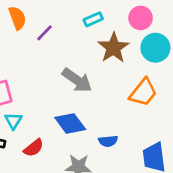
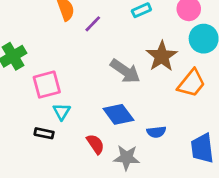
brown star: (113, 48) -> (162, 56), moved
red semicircle: (34, 148) -> (95, 144), moved, turned -85

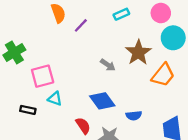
gray arrow: (125, 71) -> (108, 65), size x0.6
cyan triangle: (62, 112) -> (55, 99), turned -42
black rectangle: (44, 133) -> (28, 110), moved

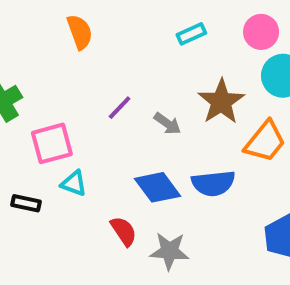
purple line: (81, 25) -> (120, 108), moved
blue semicircle: (134, 116) -> (213, 183), moved, size x1.5

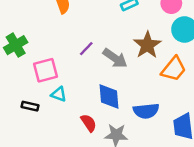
gray arrow: (167, 124) -> (115, 58), size x1.5
blue semicircle: (213, 183) -> (146, 111), moved
blue diamond: (157, 187) -> (109, 97), turned 32

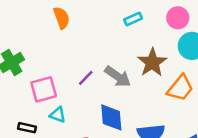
purple line: (86, 49) -> (86, 78), moved

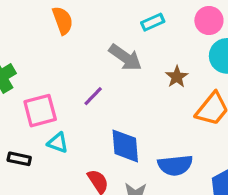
brown star: (152, 63) -> (177, 77), size x0.6
gray arrow: (118, 77) -> (125, 57), moved

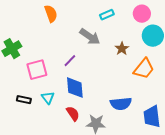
cyan triangle: (58, 143) -> (48, 98), moved, turned 32
blue diamond: (125, 146) -> (75, 88), moved

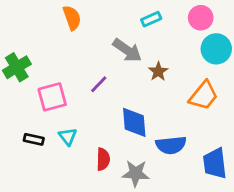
brown star: (122, 49) -> (158, 71), moved
blue diamond: (75, 88) -> (134, 122), moved
red semicircle: (73, 114) -> (103, 159), turned 35

